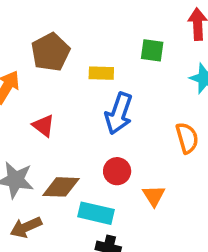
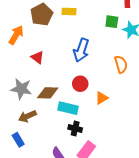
green square: (152, 50) -> (112, 22), moved
yellow rectangle: (101, 73) -> (69, 12), moved
orange triangle: (154, 196) -> (102, 98), turned 32

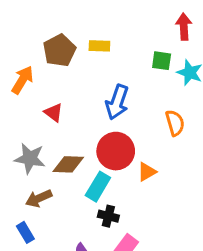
red circle: (80, 84) -> (116, 151), size x1.6
cyan rectangle: (68, 108) -> (98, 187), turned -72

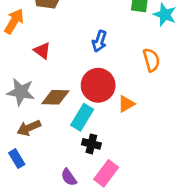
blue arrow: (117, 102) -> (99, 41), size x0.7

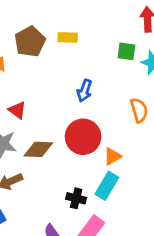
red triangle: (42, 51) -> (17, 110), moved
cyan rectangle: (82, 117) -> (107, 186), moved

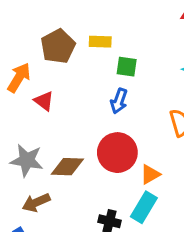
green square: (126, 51) -> (127, 67), moved
red triangle: (17, 110) -> (44, 101), moved

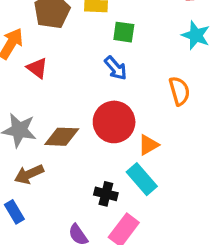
blue arrow: (119, 101) -> (116, 68), turned -60
cyan rectangle: (144, 207) -> (142, 179), turned -72

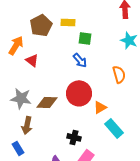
brown arrow: (29, 174) -> (27, 125), turned -54
cyan rectangle: (142, 179) -> (114, 128), moved

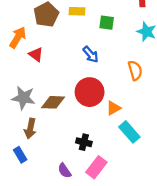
green square: (85, 38) -> (107, 23), moved

